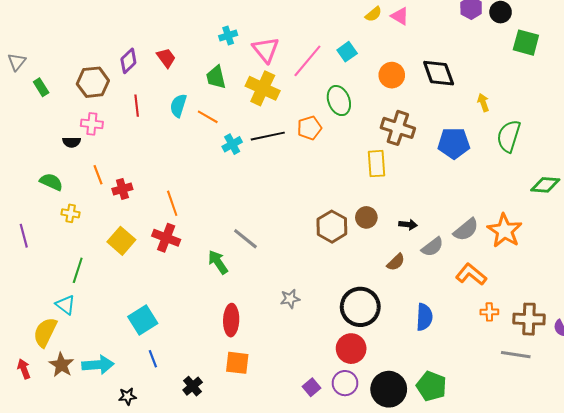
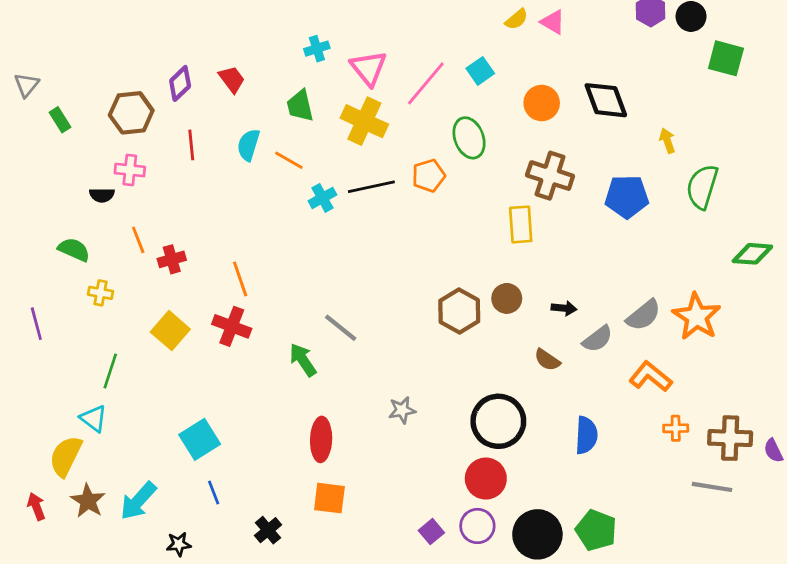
brown semicircle: (396, 262) -> (547, 360), turned 78
cyan arrow: (98, 365) -> (138, 501), turned 136

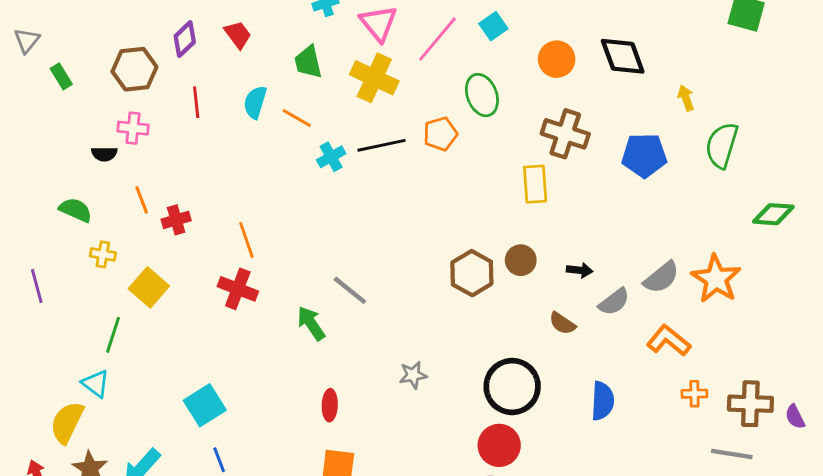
yellow square: (170, 331) -> (149, 287), moved
red ellipse: (321, 439) -> (330, 405), size x0.7

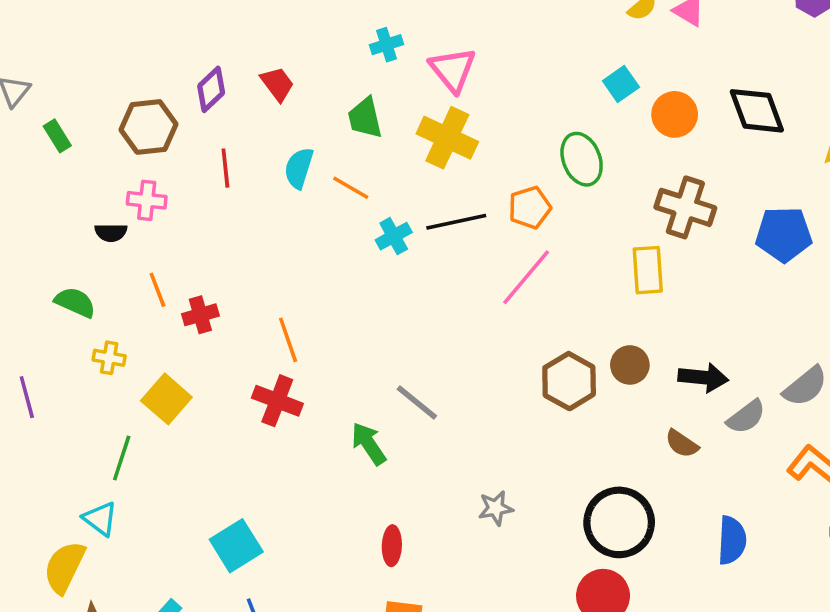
cyan square: (493, 26) -> (621, 84), moved
pink line: (437, 39) -> (526, 277), moved
black arrow: (580, 270) -> (703, 377), size x1.5

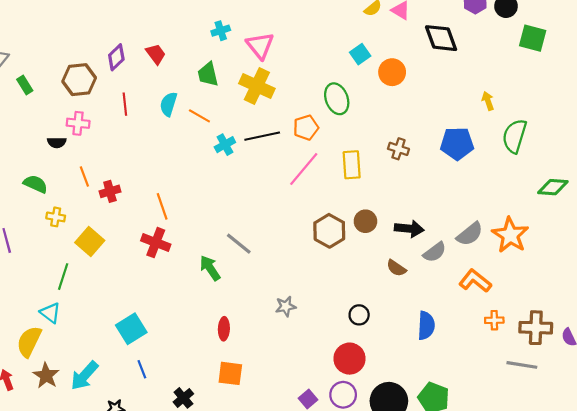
black diamond: (757, 111) -> (441, 38), moved
brown cross: (685, 207) -> (398, 149), moved, size x0.6
yellow rectangle: (648, 270) -> (352, 165), moved
black circle: (619, 522) -> (359, 315), size x0.5

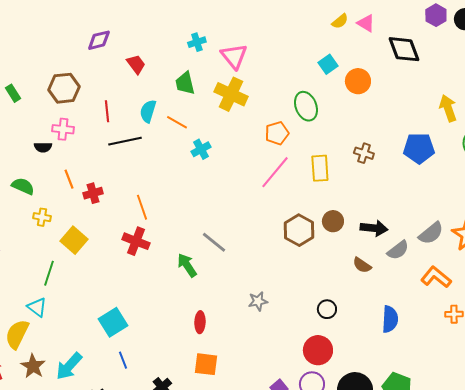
purple diamond: (116, 57) -> (99, 40), moved, turned 30
yellow arrow: (488, 101) -> (448, 108), size x1.5
black line: (262, 136) -> (125, 141), moved

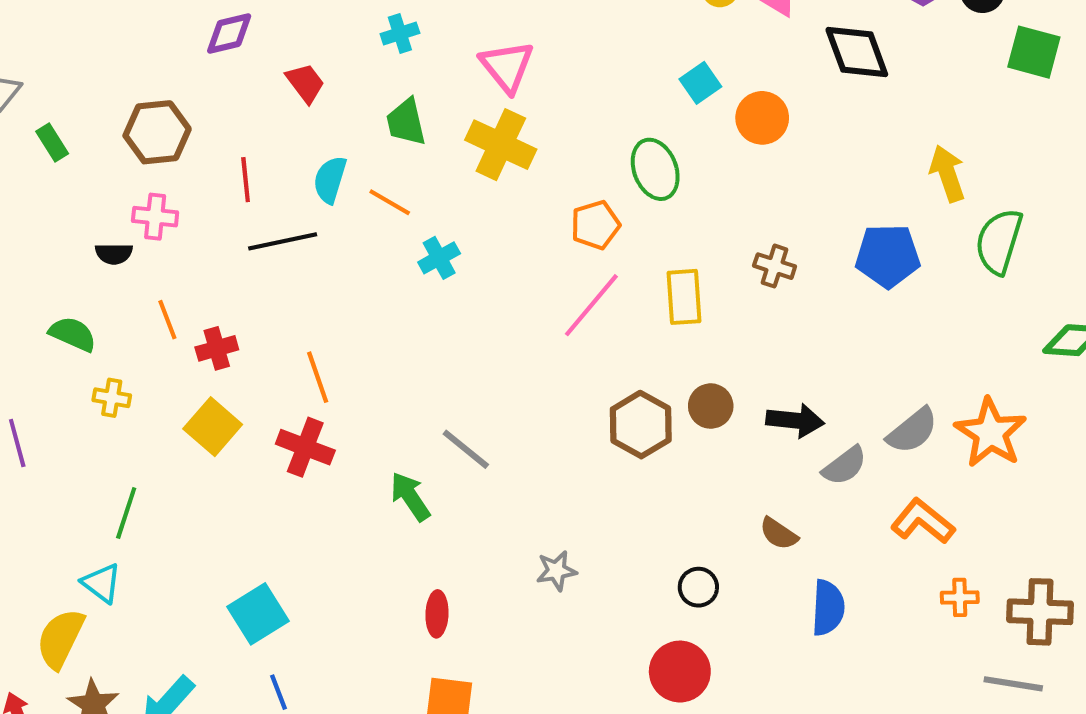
cyan cross: (197, 42) -> (400, 34), moved
yellow square: (74, 240) -> (213, 427), moved
brown semicircle: (362, 265) -> (779, 534), moved

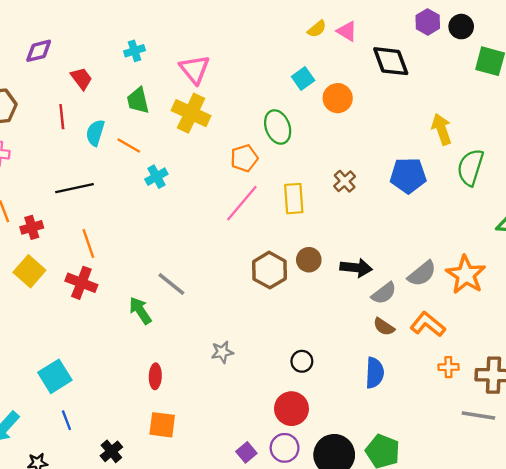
red line: (246, 180) -> (62, 117), moved
black line: (283, 241) -> (74, 188), moved
brown cross: (775, 266) -> (345, 181), turned 30
brown semicircle: (779, 534) -> (384, 327), moved

